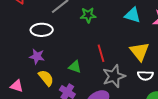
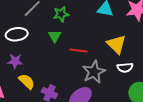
red line: (101, 53) -> (78, 51), turned -60
green triangle: (75, 67) -> (55, 36), moved, turned 48

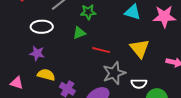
green triangle: (55, 36) -> (79, 33), turned 32
white semicircle: (125, 68) -> (139, 84), moved
yellow semicircle: (27, 81) -> (46, 75), turned -36

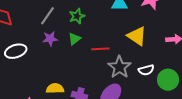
white ellipse: (42, 27) -> (16, 51), moved
purple star: (37, 53) -> (50, 39), moved

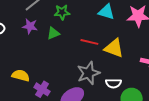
yellow triangle: (137, 36) -> (114, 48), turned -30
red line: (100, 49) -> (89, 42), moved

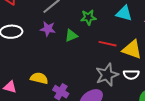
green star: (62, 12) -> (88, 17), moved
white semicircle: (113, 83) -> (131, 75), moved

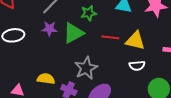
green triangle: (71, 36) -> (73, 33), size x1.6
gray star: (107, 75) -> (86, 68), moved

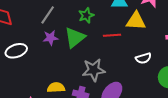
yellow triangle: (135, 41) -> (136, 21), moved
gray star: (86, 68) -> (94, 70), turned 30

